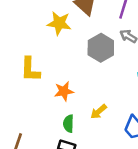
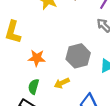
gray hexagon: (101, 48) -> (78, 56), moved

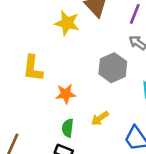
gray hexagon: (78, 56) -> (113, 68), moved

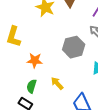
yellow arrow: (100, 118) -> (57, 83), turned 72

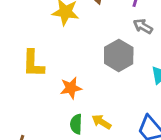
yellow arrow: (57, 83) -> (101, 122), moved

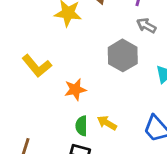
yellow L-shape: (33, 64) -> (37, 66), turned -40

